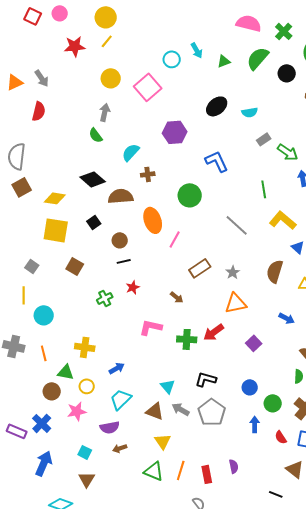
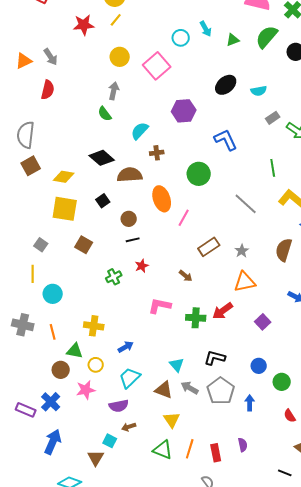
blue arrow: (255, 424) -> (250, 403), moved
cyan square: (85, 452) -> (110, 441), moved

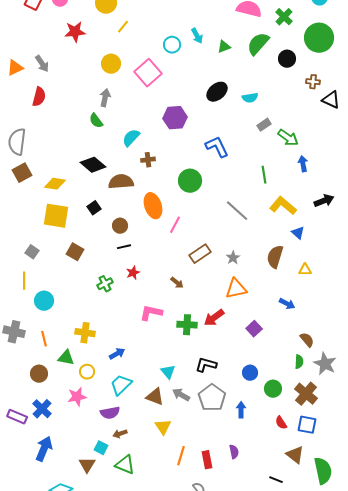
yellow line: (116, 20) -> (123, 27), moved
brown circle: (61, 370) -> (39, 374), moved
green triangle: (163, 450) -> (125, 465), moved

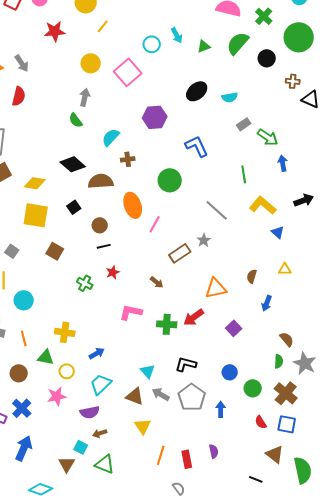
brown semicircle: (275, 257) -> (252, 276), moved, size x0.6
gray star: (233, 258) -> (204, 240), moved
green cross: (105, 284) -> (85, 283), turned -35
blue arrow: (287, 304) -> (267, 303), turned 84

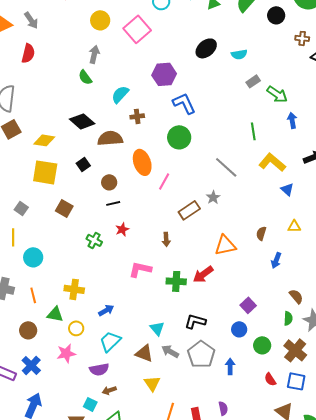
blue L-shape: (197, 146) -> (184, 103), moved
brown arrow: (157, 282) -> (166, 239), turned 48
purple square: (234, 328) -> (248, 305), moved

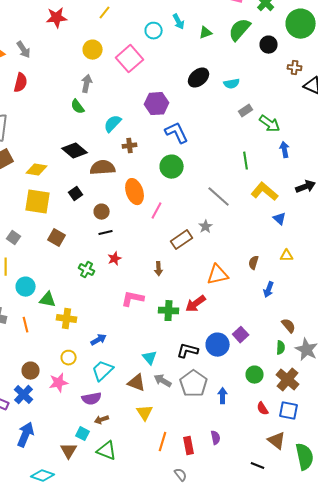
green triangle: (55, 314) -> (48, 300), moved
blue circle: (239, 329) -> (218, 345), moved, size x1.5
brown circle: (28, 330) -> (31, 371), moved

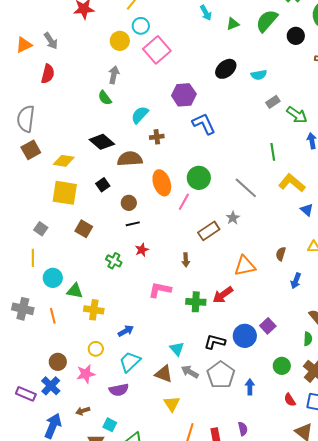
cyan circle: (154, 31) -> (141, 26), moved
green circle: (172, 167) -> (199, 178), moved
brown arrow: (102, 420) -> (83, 411), moved

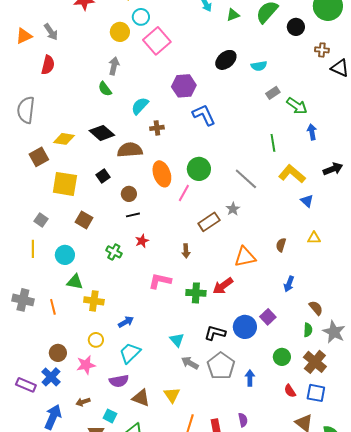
brown square: (31, 150) -> (39, 157), moved
yellow diamond: (64, 161) -> (64, 139), moved
cyan circle: (53, 278) -> (65, 255), moved
blue arrow: (296, 281) -> (289, 284), moved
brown triangle: (164, 374) -> (141, 398), moved

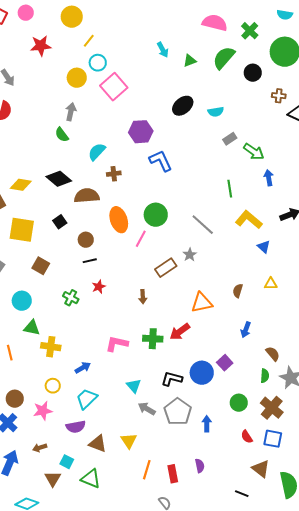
pink L-shape: (160, 281) -> (117, 344), moved

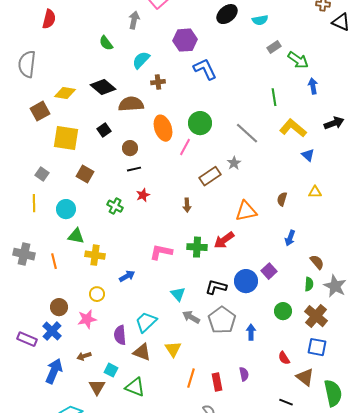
gray arrow: (71, 112) -> (134, 20), moved
cyan trapezoid: (87, 399) -> (146, 322), moved
purple semicircle: (76, 427) -> (120, 335), turned 96
red semicircle: (247, 437) -> (284, 358), moved

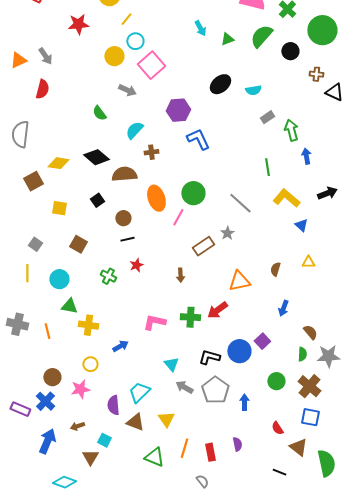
gray arrow: (134, 20) -> (127, 90), turned 102
green arrow: (298, 60) -> (291, 130), turned -140
yellow square: (66, 138) -> (59, 208), size x0.6
gray star: (335, 286) -> (328, 356), turned -30
green triangle: (135, 387) -> (154, 457), moved

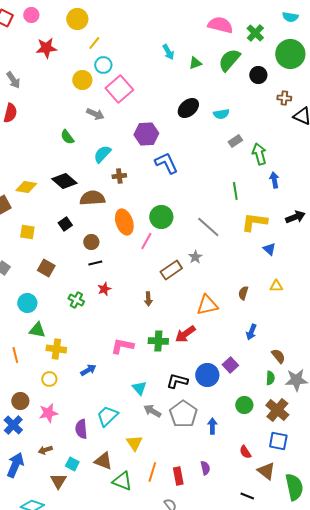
yellow L-shape: (286, 198) -> (254, 222), turned -32
yellow circle: (90, 364) -> (49, 379), moved
brown triangle: (135, 422) -> (103, 461), moved

